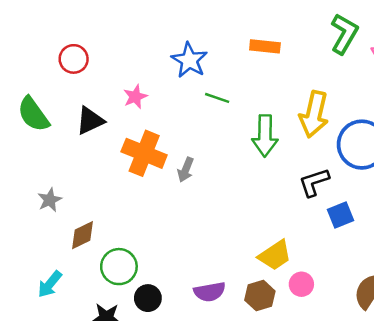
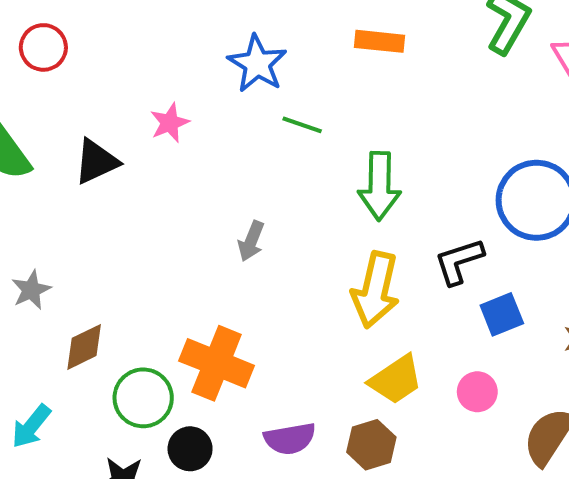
red circle: (74, 59) -> (43, 47), moved
yellow arrow: (314, 114) -> (375, 290), moved
orange cross: (144, 153) -> (217, 363), moved
pink circle: (301, 284) -> (477, 392), moved

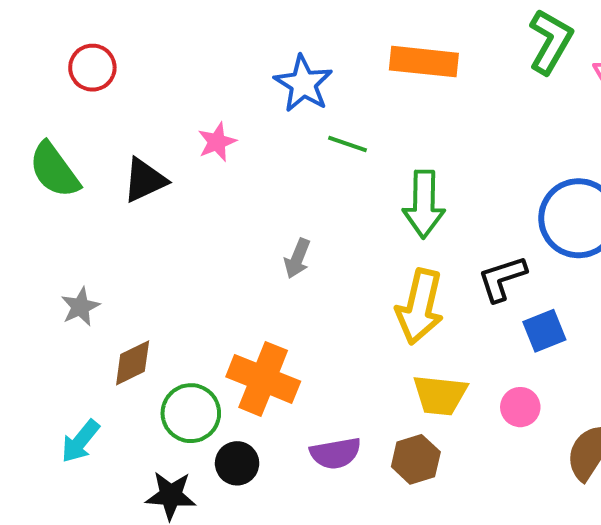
orange rectangle: (380, 41) -> (424, 62), size x1.4
yellow trapezoid: (396, 380) -> (440, 395), turned 40

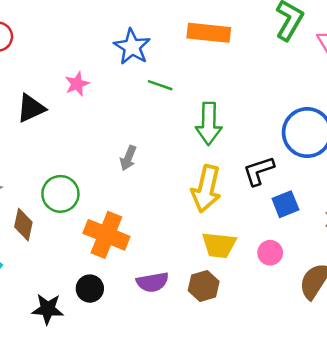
brown diamond: (133, 363) -> (23, 225), turned -52
green circle: (191, 413) -> (60, 194), moved

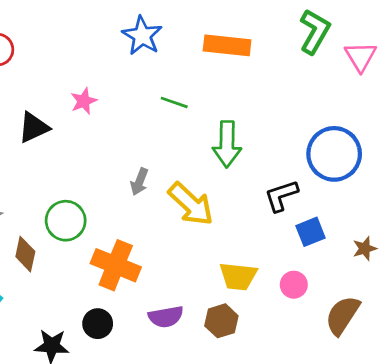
blue star: (132, 47) -> (142, 36), moved
yellow arrow: (206, 189) -> (191, 204), moved, turned -60

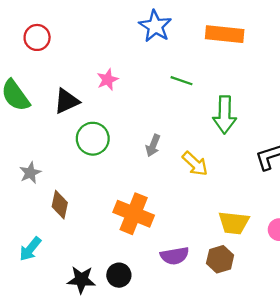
yellow arrow: (191, 204) -> (195, 164), size x0.7
green circle: (66, 221) -> (93, 139), moved
black circle: (98, 324) -> (119, 275), moved

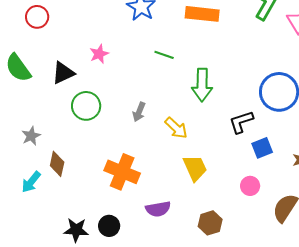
yellow trapezoid: (234, 223) -> (195, 168), moved, turned -120
cyan arrow: (30, 249) -> (31, 182), moved
brown hexagon: (220, 259) -> (210, 223), moved

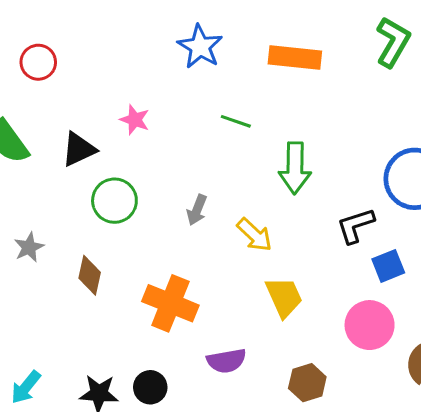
pink star: (99, 54) -> (135, 120), turned -30
brown diamond: (57, 164) -> (90, 275), moved
cyan arrow: (31, 182) -> (26, 387), moved
pink circle: (250, 186) -> (370, 325), size x1.6

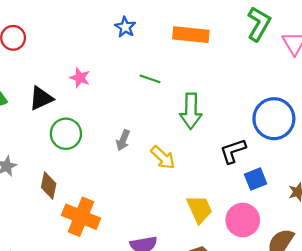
blue star: (200, 47) -> (125, 27), size x0.7
yellow trapezoid: (284, 297) -> (200, 209), moved
orange cross: (170, 303) -> (81, 217), moved

